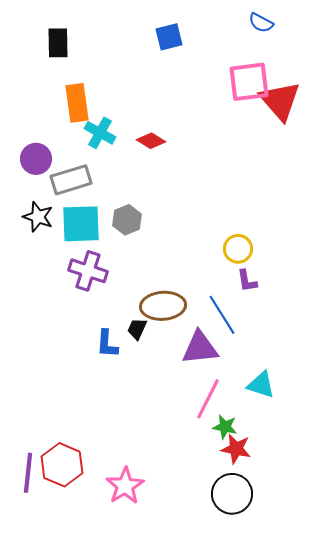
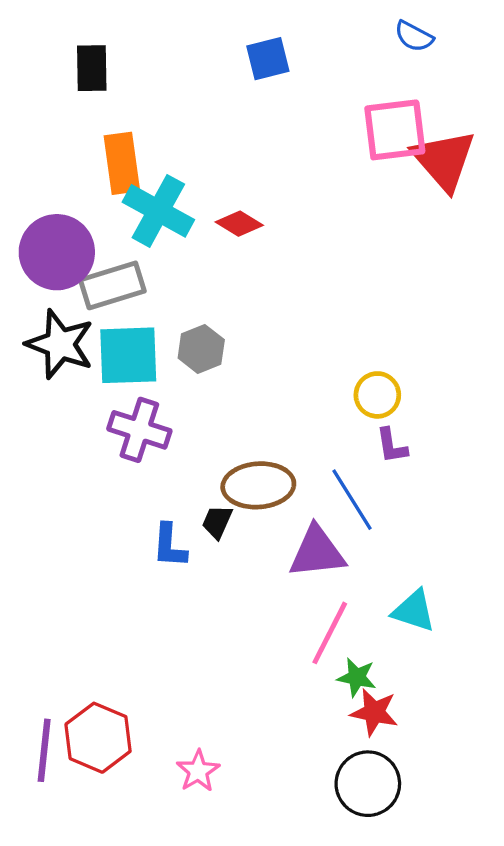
cyan cross: (100, 133) -> (158, 211), size x1.4
purple circle: (36, 159) -> (57, 252), size x1.5
black star: (38, 217) -> (60, 344), size x1.4
pink star: (125, 486) -> (198, 771), size x0.7

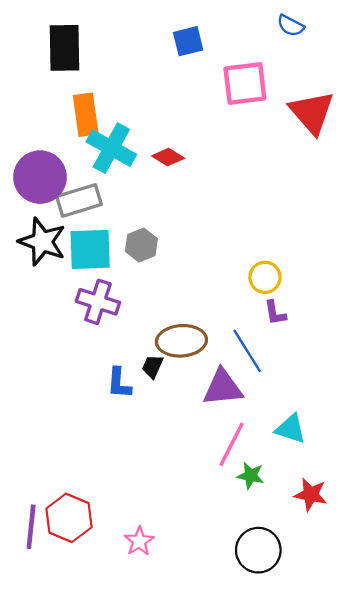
black rectangle: (92, 68) -> (65, 48), size x1.4
pink square: (395, 130) -> (245, 84), moved
red star: (374, 712) -> (311, 494), moved

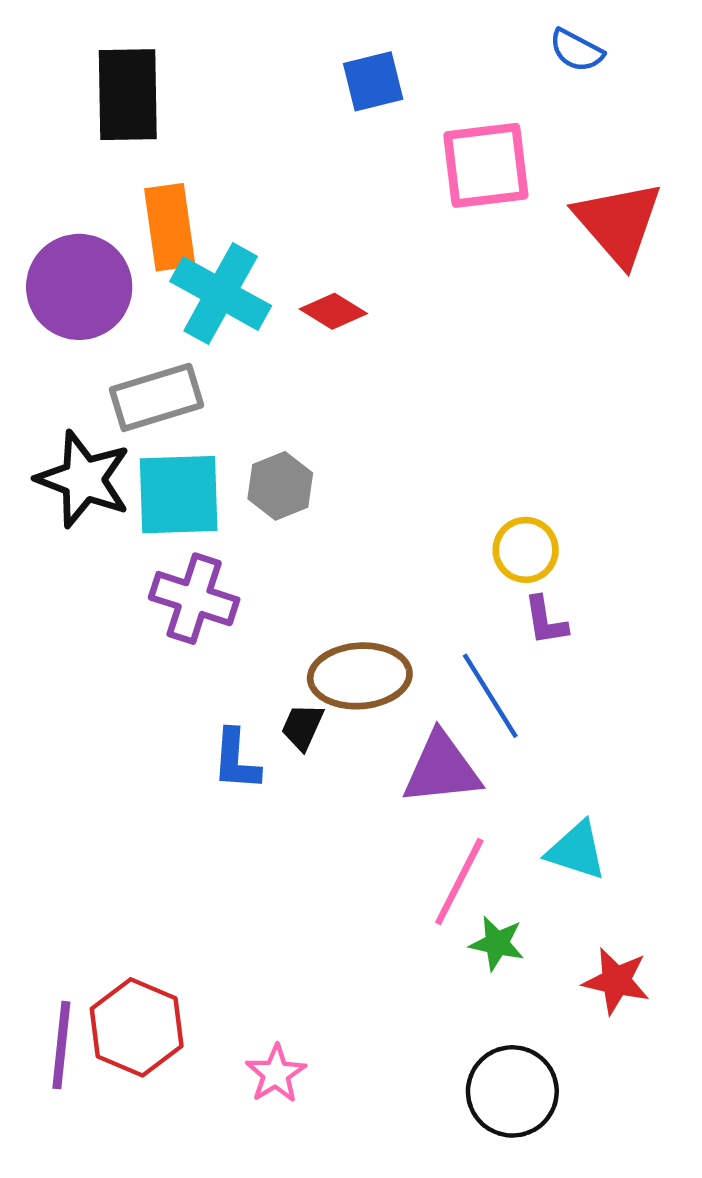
purple circle: (40, 177) -> (79, 287), moved

